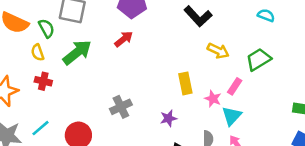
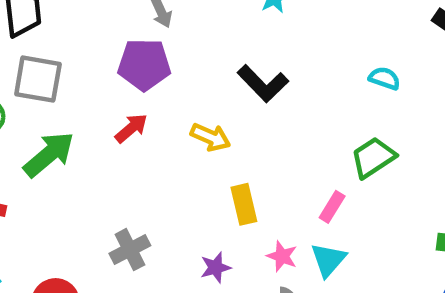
yellow arrow: (218, 51) -> (211, 137), moved
pink star: (213, 99) -> (282, 256), moved

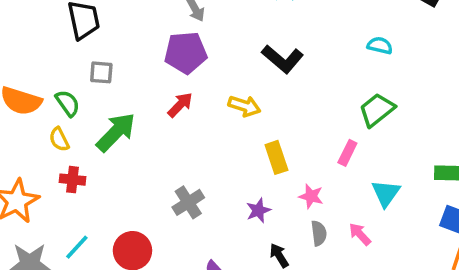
gray square: (38, 79) -> (101, 72), size x0.6
cyan triangle: (328, 260) -> (386, 193), moved

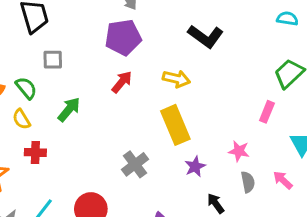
green arrow: (116, 132) -> (69, 109), size x0.7
yellow rectangle: (276, 157) -> (175, 125), moved, size x1.4

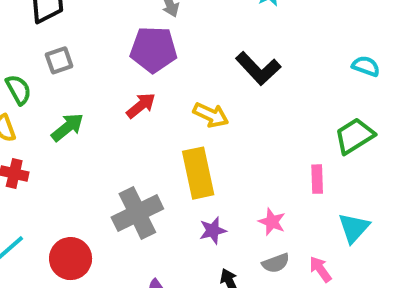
gray square: (53, 60) -> (59, 60), turned -30
pink rectangle: (267, 112) -> (317, 179), turned -35
gray cross: (135, 164) -> (137, 213), size x1.4
gray semicircle: (248, 182) -> (276, 263), turned 70

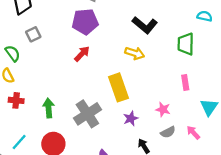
yellow arrow: (211, 115) -> (135, 53), moved
green arrow: (67, 127) -> (49, 108), moved, turned -48
green trapezoid: (355, 136) -> (186, 44), moved, turned -50

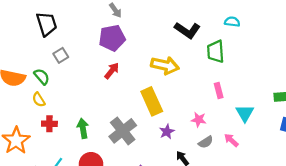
black L-shape: (145, 25) -> (187, 30), moved
yellow arrow: (135, 53) -> (165, 65), size x1.4

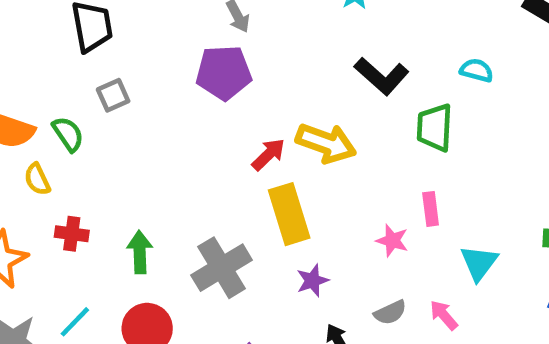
red arrow: (112, 71) -> (268, 155), moved
yellow semicircle: (39, 100) -> (37, 179), moved
pink star: (199, 120) -> (392, 240), moved

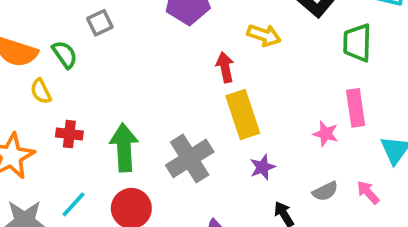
yellow arrow: (326, 143) -> (264, 35), moved, size x0.7
red arrow: (268, 155) -> (225, 67), turned -56
pink rectangle: (431, 209) -> (356, 108), size x1.4
green arrow: (140, 252) -> (124, 148), size x1.4

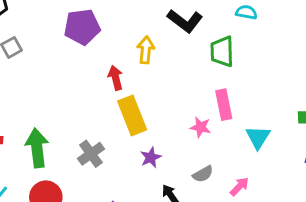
yellow arrow: (264, 35) -> (146, 50), turned -100
gray cross: (190, 158) -> (91, 154), size x0.7
pink arrow: (368, 192) -> (239, 187), moved, turned 90

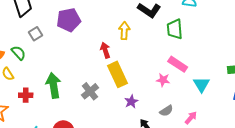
purple pentagon: (82, 27) -> (69, 20), moved
pink rectangle: (224, 105) -> (178, 64), turned -42
green arrow: (37, 148) -> (53, 85), moved
gray cross: (91, 154) -> (90, 91), moved

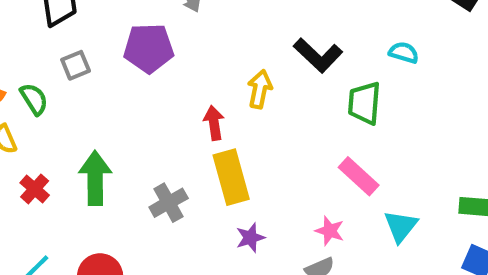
pink star: (163, 80) -> (330, 231), moved
red cross: (26, 95) -> (35, 189), turned 32

